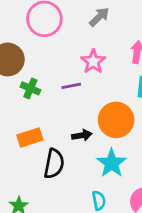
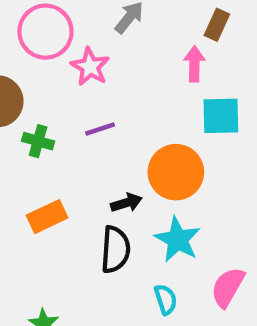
pink star: (93, 61) -> (90, 67), moved
black semicircle: (54, 164) -> (115, 250), moved

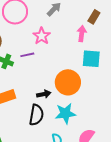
pink star: (90, 67) -> (42, 36), moved
purple line: (100, 129) -> (27, 55), moved
cyan star: (178, 239) -> (65, 113), turned 30

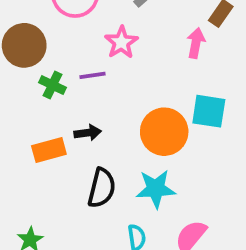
cyan square: (91, 59) -> (209, 111), moved
black arrow: (44, 94) -> (88, 133), moved

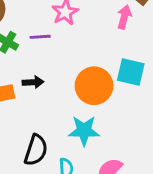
black semicircle: (102, 188) -> (36, 150), moved

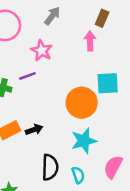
black arrow: (33, 82) -> (34, 130), moved

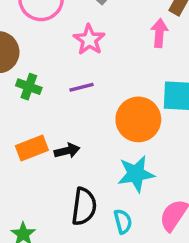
purple line: (27, 76) -> (81, 87), moved

